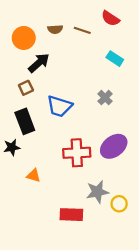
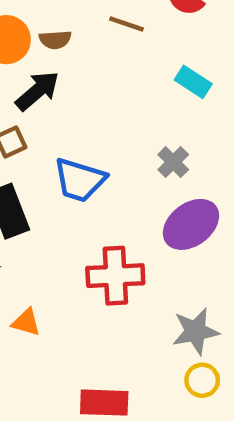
brown semicircle: (55, 29) -> (55, 40), moved
purple ellipse: (114, 146) -> (191, 224), moved
gray star: (97, 192) -> (195, 331), moved

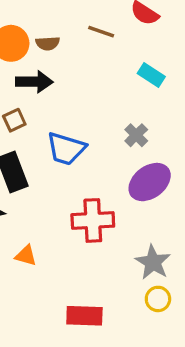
black arrow: (37, 91) -> (34, 82), turned 42
gray star: (195, 331) -> (153, 262), turned -30

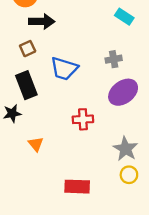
gray cross: (136, 135) -> (114, 59), turned 35
red cross: (93, 220) -> (83, 119), size x0.7
orange triangle: (26, 256) -> (36, 144), turned 35

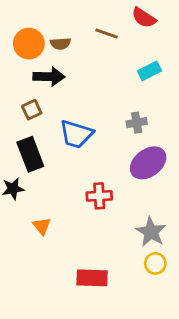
cyan rectangle: (124, 17) -> (150, 71), turned -60

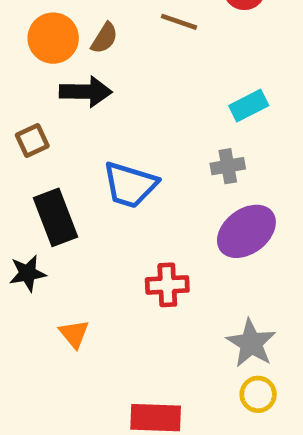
brown semicircle: (60, 44) -> (104, 38), turned -54
cyan rectangle: (150, 71) -> (249, 106), moved
brown square: (32, 110) -> (32, 141), moved

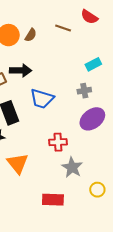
black arrow: (86, 92) -> (21, 70), moved
orange triangle: (74, 334) -> (18, 163), size x1.6
gray star: (251, 343) -> (72, 167), moved

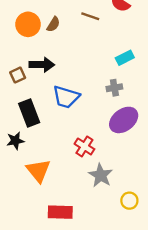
red cross: (58, 142) -> (84, 146), turned 36
red rectangle: (53, 200) -> (60, 212), moved

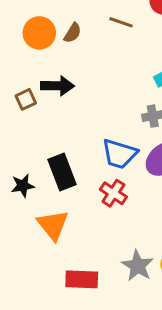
blue trapezoid: (66, 97) -> (119, 154), moved
black rectangle: (29, 113) -> (62, 172), moved
gray star: (101, 175) -> (138, 266), moved

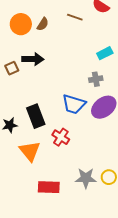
red cross: (113, 193) -> (61, 137), moved
gray star: (138, 266) -> (86, 178), turned -30

